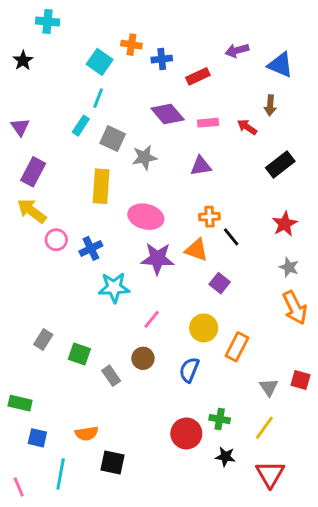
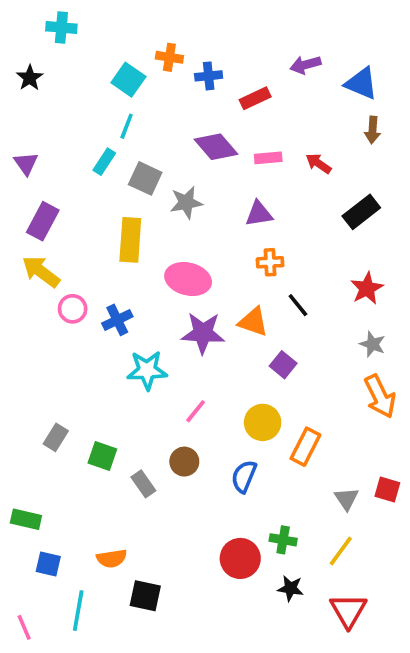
brown arrow: (270, 105) -> (373, 130), moved
orange cross: (209, 217) -> (270, 262), moved

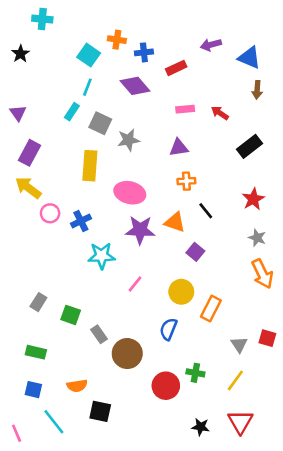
purple diamond: (216, 147) -> (135, 86), moved
brown circle: (184, 462) -> (127, 354), moved, size x1.5
green rectangle: (26, 519) -> (36, 352), moved
black star: (291, 588) -> (201, 427), moved
cyan line: (78, 611) -> (54, 422), turned -48

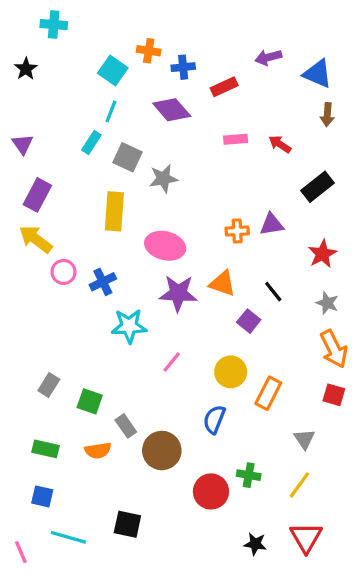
purple triangle: (179, 148) -> (272, 224), moved
black line: (206, 211) -> (273, 292), moved
red square: (267, 338) -> (334, 395), moved
orange semicircle: (77, 386) -> (98, 451), moved
cyan line: (54, 422) -> (68, 537), turned -36

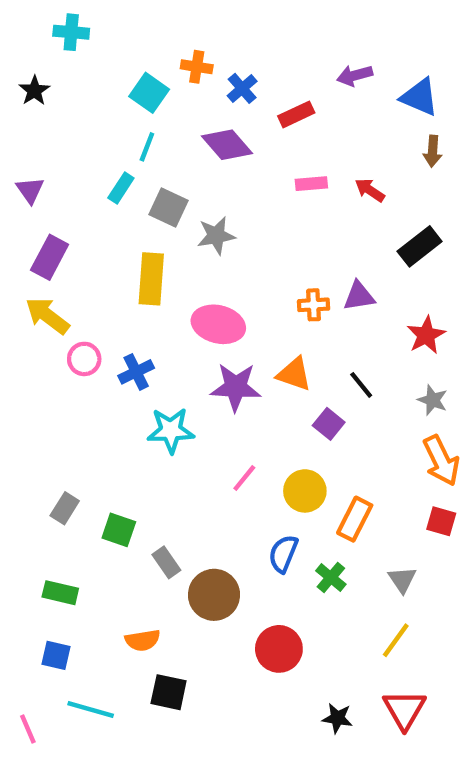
blue cross: (183, 67) -> (242, 88), turned -35
pink line: (172, 362) -> (244, 478), moved
orange semicircle: (98, 451) -> (143, 640), moved
green cross: (249, 475) -> (331, 578), moved, turned 30

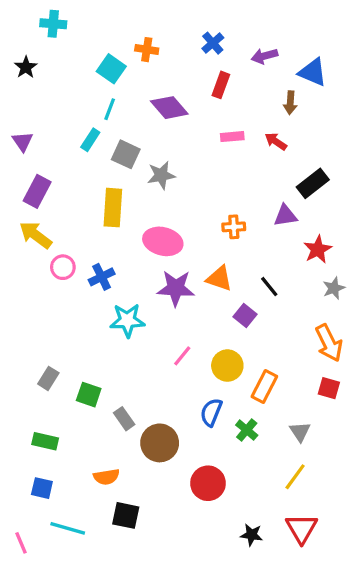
blue cross: (242, 88) -> (213, 43), moved
red rectangle: (296, 114) -> (221, 85), turned -45
brown arrow: (433, 151) -> (290, 103), moved
purple triangle: (359, 296) -> (285, 216), moved
gray star: (433, 400) -> (334, 288), moved, turned 30

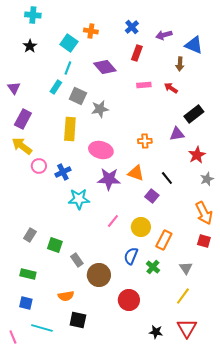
black star: (26, 67) -> (30, 46), moved

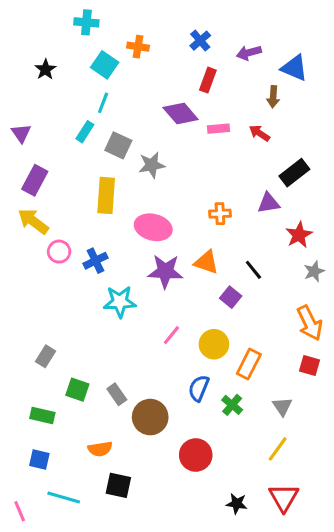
cyan cross: (33, 15) -> (86, 22), moved
purple diamond: (105, 67) -> (181, 113), moved
green square: (55, 245) -> (77, 390), moved

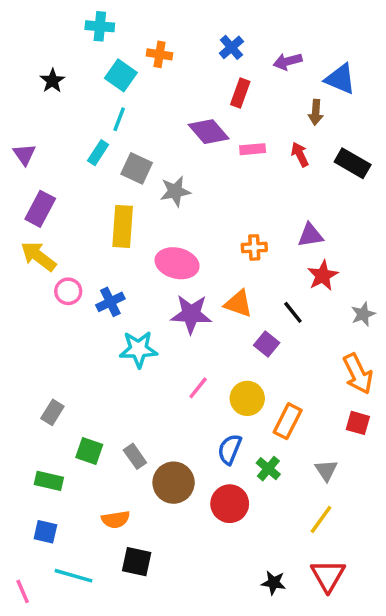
red arrow: (259, 133) -> (300, 154), turned 30
black rectangle: (294, 173) -> (353, 163), moved, turned 68
red star: (299, 235) -> (323, 276), moved
red circle: (196, 455) -> (230, 504), moved

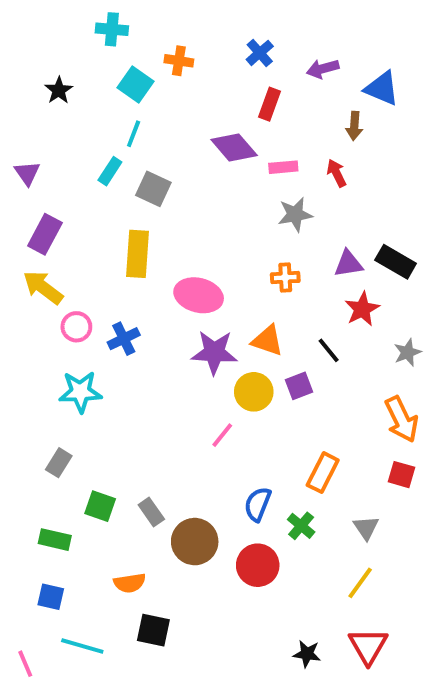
black rectangle: (353, 163) -> (396, 262), moved
gray star: (175, 191) -> (295, 214), moved
purple square: (267, 344) -> (299, 386), turned 30
cyan star: (138, 349) -> (80, 392), moved
yellow circle: (247, 398) -> (254, 392), moved

